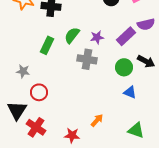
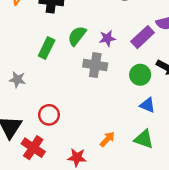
red circle: (39, 92) -> (49, 115), moved
green triangle: (136, 130) -> (144, 139), moved

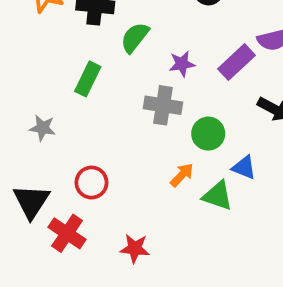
green semicircle: (77, 36) -> (135, 38), moved
green circle: (140, 75) -> (208, 134), moved
orange arrow: (107, 139) -> (182, 175), moved
green triangle: (144, 139) -> (218, 196), moved

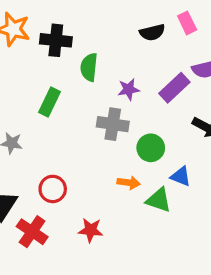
green semicircle: (135, 38) -> (89, 67), turned -32
orange arrow: (182, 175) -> (129, 183), turned 55
red star: (135, 248) -> (91, 230), moved

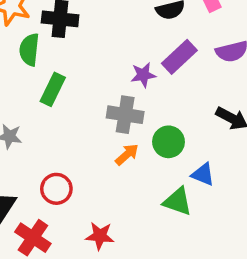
green semicircle: (89, 67) -> (29, 50), moved
purple rectangle: (174, 88) -> (179, 57), moved
orange arrow: (129, 183) -> (127, 154), moved, turned -50

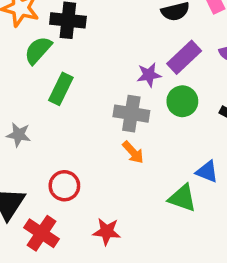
green semicircle: (29, 50) -> (38, 50), turned 36
green circle: (169, 142) -> (182, 101), moved
orange arrow: (127, 154) -> (133, 152), turned 90

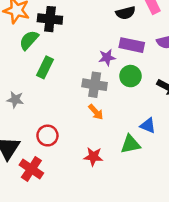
purple rectangle: (184, 57) -> (132, 45), turned 55
green triangle: (182, 198) -> (130, 144), turned -30
red star: (107, 232) -> (93, 157), moved

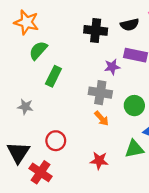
black cross: (50, 19) -> (96, 30), moved
green circle: (130, 76) -> (134, 106), moved

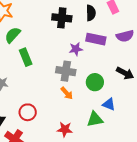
black semicircle: (130, 25) -> (91, 13), turned -77
green rectangle: (53, 76) -> (26, 57), turned -48

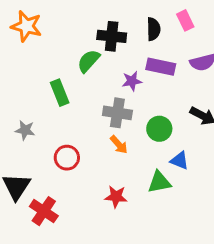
green semicircle: (13, 35) -> (89, 61), moved
red circle: (28, 112) -> (67, 158), moved

